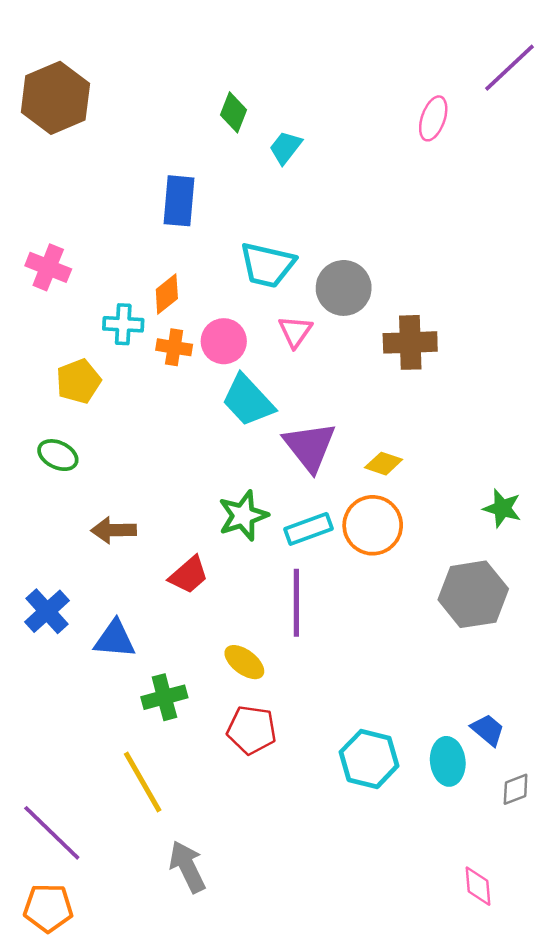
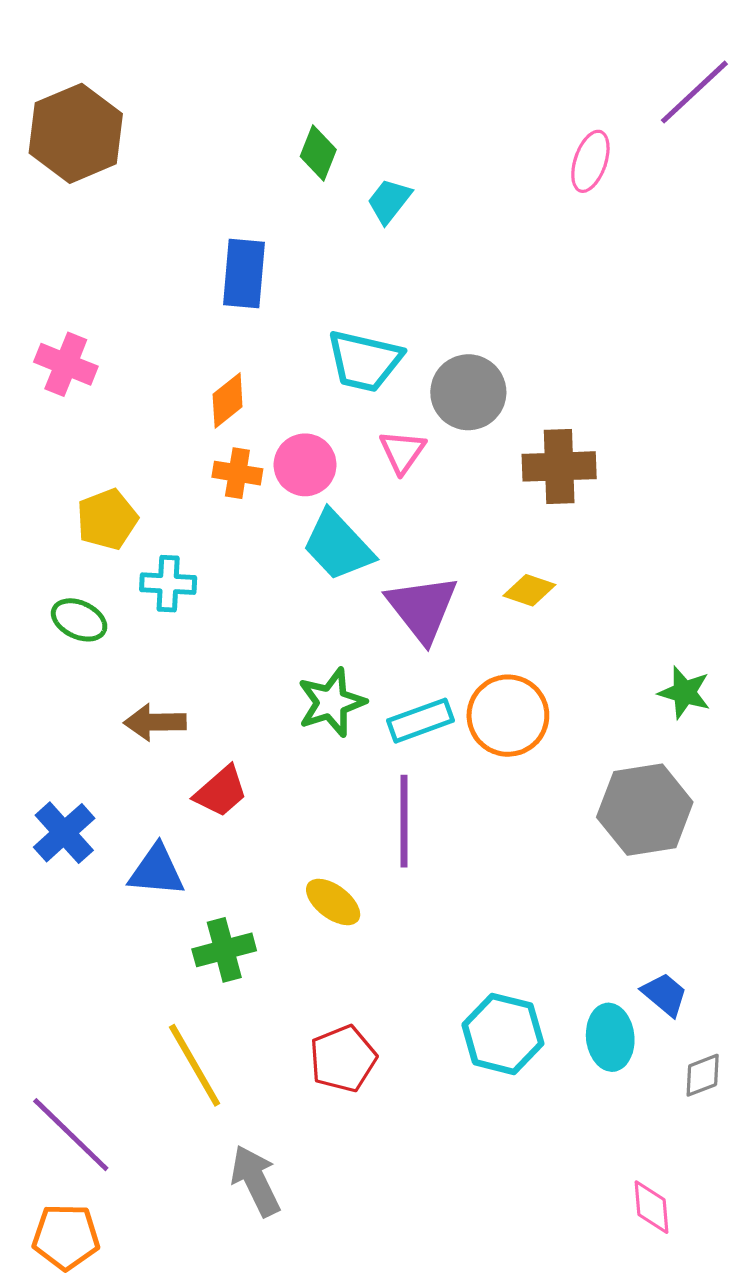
cyan cross: (123, 324) -> (168, 584), moved
yellow diamond: (384, 464) -> (529, 590), moved
red trapezoid: (189, 575) -> (221, 791), moved
red pentagon: (252, 730) -> (343, 1059), moved, turned -30

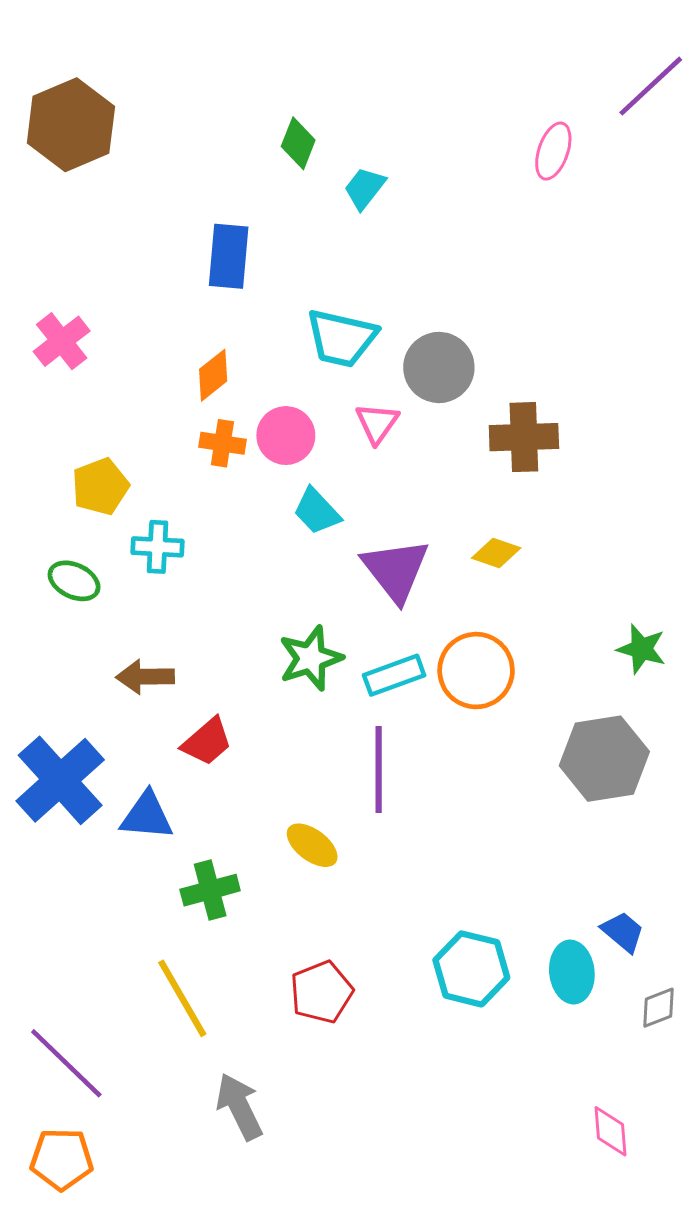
pink cross: (66, 364) -> (62, 341), turned 30
cyan trapezoid: (338, 546) -> (317, 511), size x0.7
blue cross: (64, 833) -> (60, 780), size x1.5

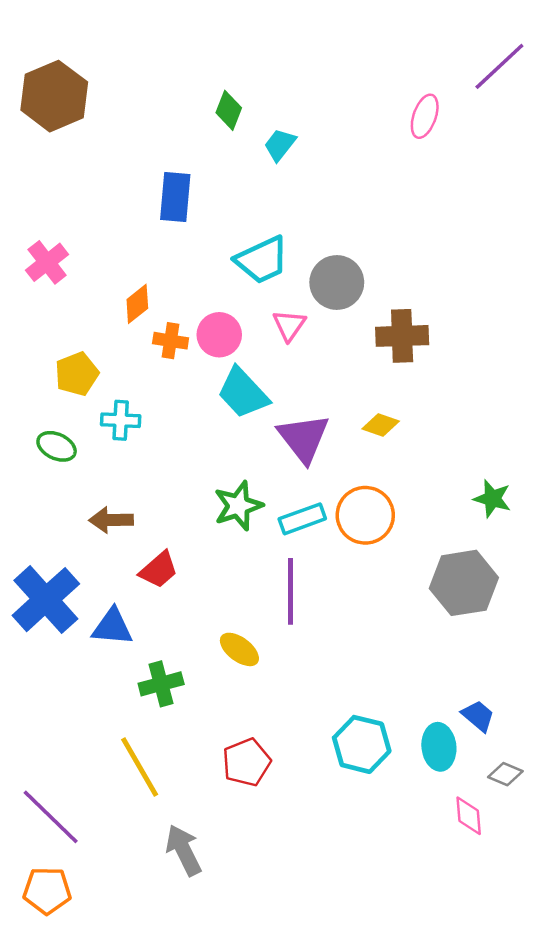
cyan trapezoid: (341, 338) -> (262, 260), turned -38
orange diamond: (213, 375) -> (137, 304), moved
cyan trapezoid: (317, 511) -> (243, 393), size x1.4
gray diamond: (658, 1008) -> (505, 774), turned 44
pink diamond: (611, 1131) -> (469, 816), moved

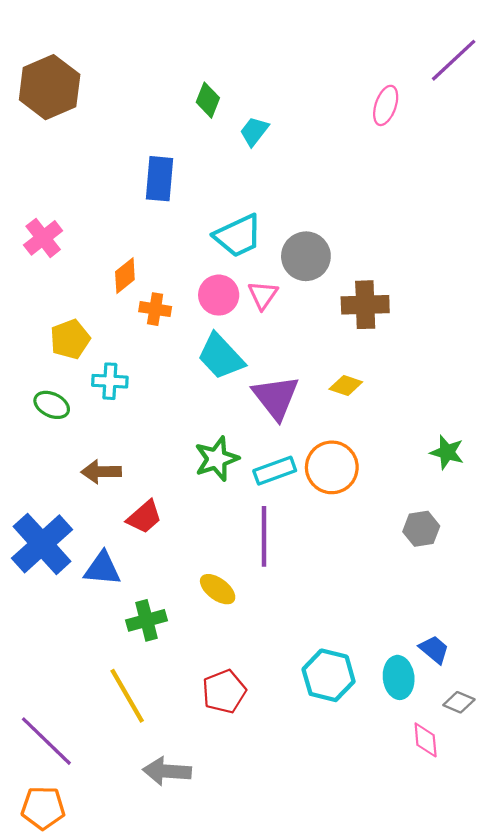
pink circle: (219, 335) -> (219, 295), moved
gray hexagon: (464, 583) -> (421, 529), size x0.6
gray arrow: (184, 850) -> (167, 771), turned -60

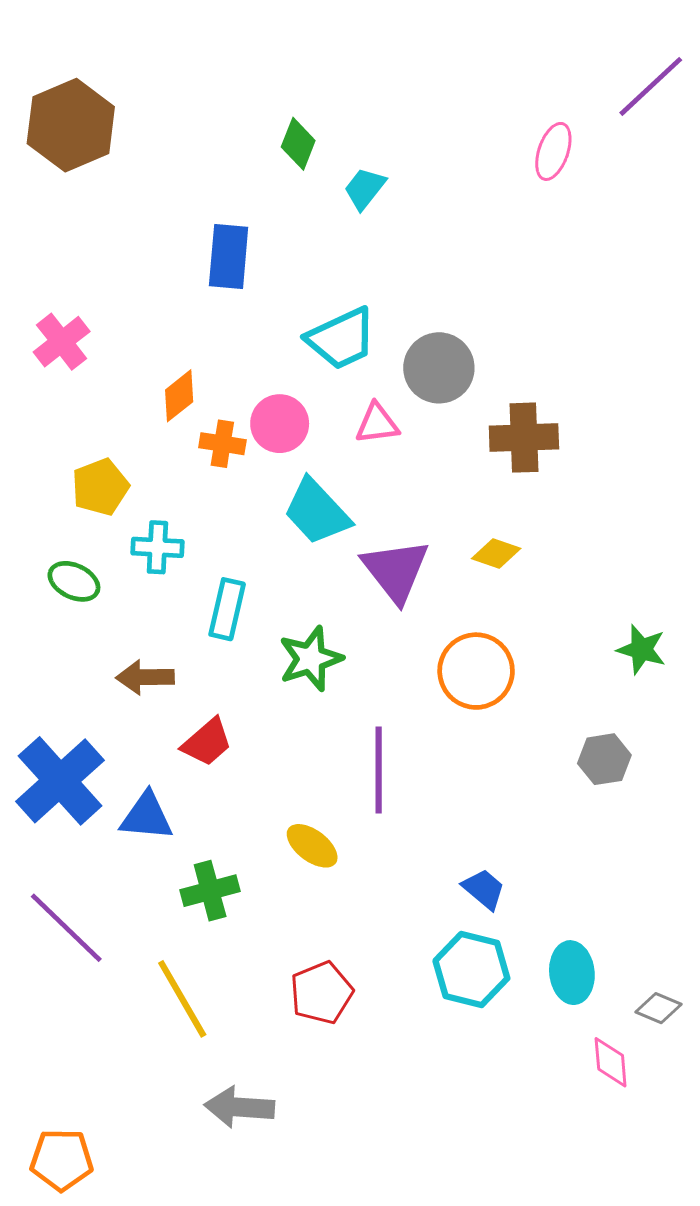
pink circle: (219, 295) -> (280, 424), moved
pink triangle: (263, 295) -> (377, 424), turned 48
cyan rectangle: (275, 471) -> (227, 609), moved, turned -57
blue trapezoid: (434, 649) -> (484, 889), moved
purple line: (46, 741) -> (66, 928), moved

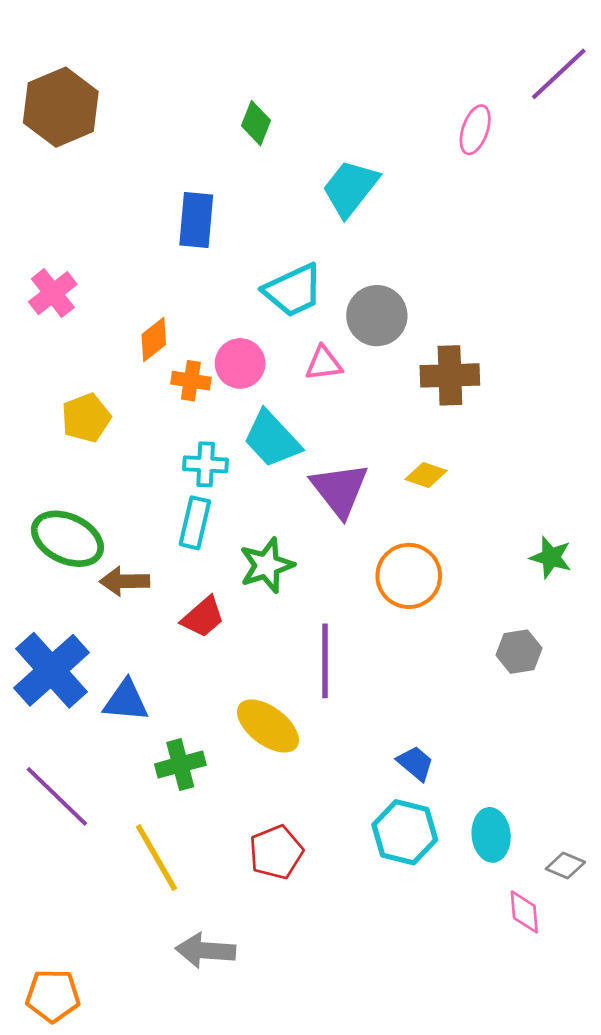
cyan trapezoid: (365, 189) -> (350, 188), moved, size x1.6
cyan cross: (157, 547) -> (206, 464), moved
green ellipse: (74, 581) -> (67, 539), moved, size x1.6
red trapezoid: (207, 742) -> (203, 617), moved
yellow ellipse: (312, 846) -> (268, 726), size x1.4

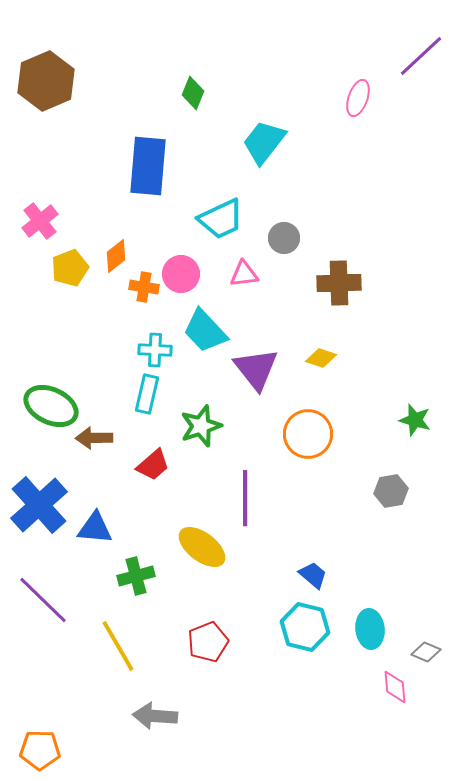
blue rectangle: (196, 220) -> (148, 166), size x1.4
gray circle: (377, 316) -> (284, 238), size x0.7
yellow pentagon: (86, 418) -> (70, 268), moved

